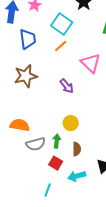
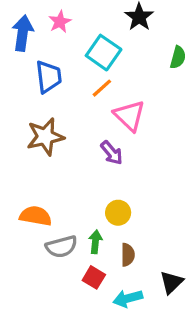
pink triangle: (91, 63) -> (129, 116), moved

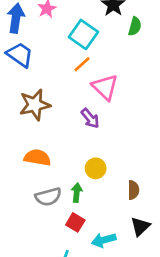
green semicircle: (178, 57) -> (135, 26), moved
blue trapezoid: (49, 77) -> (20, 55), moved, turned -48
orange semicircle: (36, 216) -> (37, 158), moved
brown semicircle: (128, 255) -> (133, 190), moved

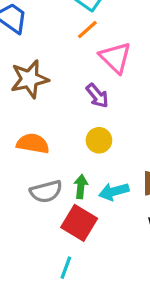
yellow circle: (96, 168) -> (99, 140), moved
red square: (75, 222) -> (79, 223), size x1.5
cyan arrow: (104, 240) -> (114, 192), moved

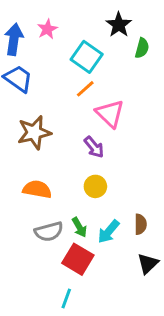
green arrow: (81, 187) -> (79, 227), turned 144
cyan arrow: (114, 192) -> (109, 232), turned -35

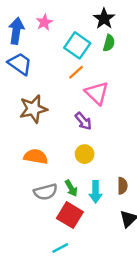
green semicircle: (142, 48) -> (109, 43), moved
cyan arrow: (109, 232) -> (96, 192), turned -40
cyan line: (66, 299) -> (60, 248), turned 42

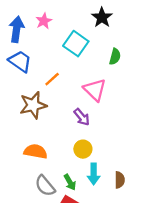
green semicircle: (109, 43) -> (115, 57), moved
orange line: (76, 72) -> (52, 79), moved
gray semicircle: (46, 192) -> (45, 186), turned 65
cyan arrow: (96, 192) -> (94, 174), moved

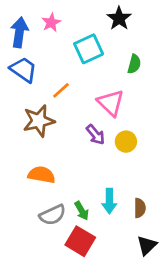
cyan square: (76, 44) -> (89, 49), turned 30
yellow circle: (83, 149) -> (126, 142), moved
gray semicircle: (45, 186) -> (53, 215), turned -75

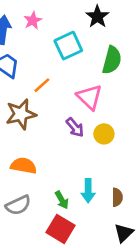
green semicircle: (134, 64) -> (112, 60), size x1.5
gray semicircle: (53, 215) -> (18, 205), moved

